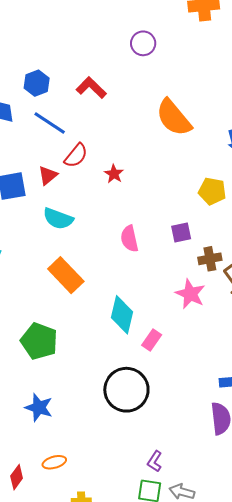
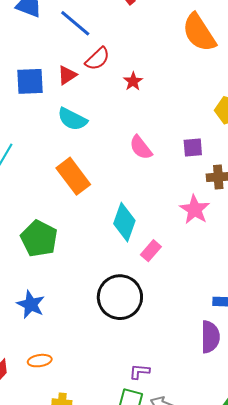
pink semicircle: (129, 239) -> (141, 148), turned -32
purple L-shape: (155, 461) -> (140, 372), turned 55

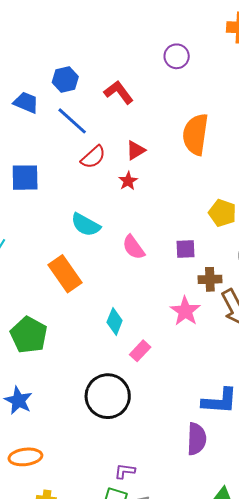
orange semicircle: (199, 33) -> (196, 134), turned 39
red triangle: (67, 75) -> (136, 150), moved
cyan semicircle: (72, 119) -> (86, 225), moved
cyan diamond: (124, 222) -> (115, 321), size x0.7
orange ellipse: (40, 361) -> (25, 457), size x1.4

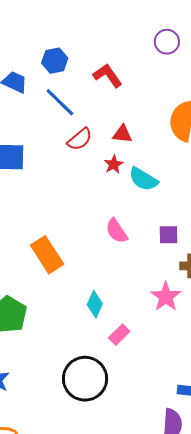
red triangle: (136, 150) -> (122, 134), turned 35
cyan semicircle: (86, 225) -> (143, 179), moved

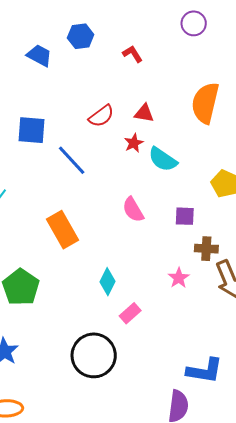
red L-shape: (108, 75) -> (133, 54), size x0.7
blue line: (60, 102) -> (72, 160), moved
pink star: (166, 297) -> (179, 278), size x0.7

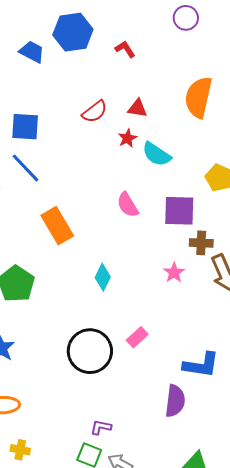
blue hexagon: (81, 36) -> (73, 32), size x1.5
blue line: (72, 160) -> (26, 168), moved
purple square: (185, 216) -> (179, 211), size x1.6
pink rectangle: (130, 313) -> (137, 337), moved

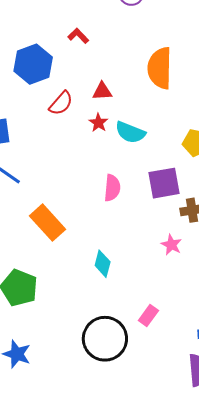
blue hexagon: (73, 32) -> (33, 64), moved
pink semicircle: (128, 205) -> (112, 188), turned -132

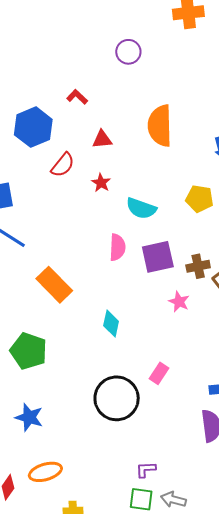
red triangle: (102, 91) -> (102, 139), moved
cyan semicircle: (130, 132) -> (141, 208), moved
purple square: (164, 183) -> (158, 257), moved

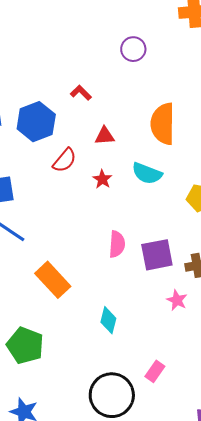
cyan semicircle: (141, 208) -> (147, 173), moved

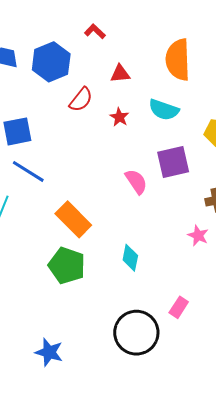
pink semicircle: (117, 244) -> (136, 182), turned -36
purple square: (157, 255) -> (173, 162), moved
green pentagon: (25, 345) -> (67, 265), moved

